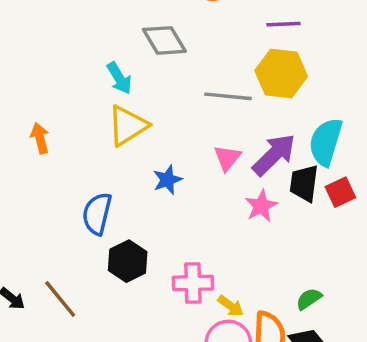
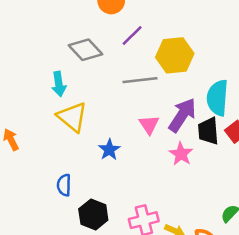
purple line: (283, 24) -> (132, 36), moved, turned -30
cyan arrow: (119, 78) -> (59, 84), turned 35
yellow triangle: (128, 126) -> (72, 117), turned -36
blue semicircle: (97, 214) -> (64, 185), size x0.7

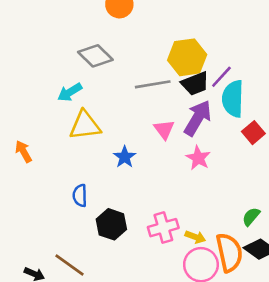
purple line: (132, 36) -> (221, 77), moved
cyan arrow: (59, 84) -> (70, 92), turned 70
yellow triangle: (72, 117) -> (85, 125), turned -44
black trapezoid: (208, 131) -> (195, 84), moved, turned -104

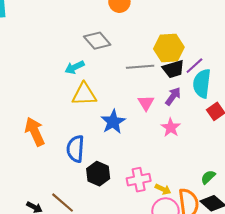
purple arrow: (198, 118) -> (173, 96), size x0.7
orange arrow: (23, 151) -> (35, 132), moved, size x1.6
blue star: (125, 157) -> (113, 122), size x1.4
blue semicircle: (80, 196) -> (75, 149), size x1.5

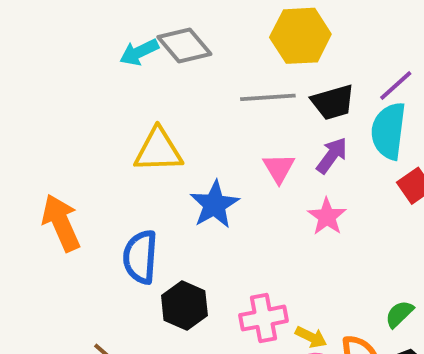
yellow hexagon: (169, 48) -> (300, 36), moved
purple line: (194, 66) -> (396, 86), moved
cyan arrow: (75, 67) -> (139, 52), moved

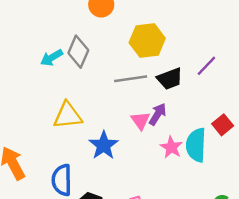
gray diamond: (184, 45) -> (78, 52), turned 68
cyan semicircle: (389, 131) -> (196, 145), moved
purple arrow: (332, 155) -> (158, 114), moved

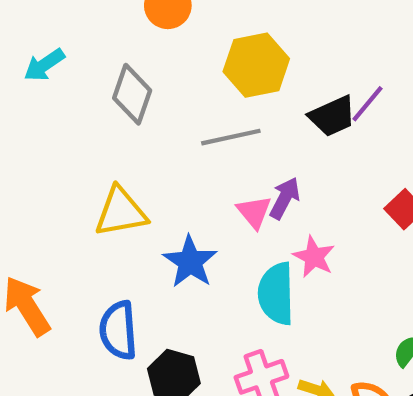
cyan arrow: (52, 58) -> (44, 65), moved
black trapezoid: (170, 79) -> (332, 116), moved
cyan semicircle: (196, 145) -> (276, 294), moved

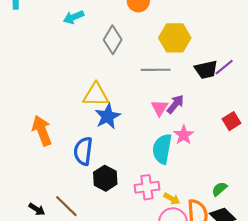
blue star: (190, 262) -> (108, 116), moved

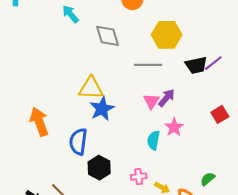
cyan arrow: (74, 17) -> (71, 14), turned 72
gray diamond: (113, 40) -> (108, 36), turned -48
cyan semicircle: (162, 149) -> (153, 140), size x0.7
pink cross: (147, 187) -> (139, 177), size x0.7

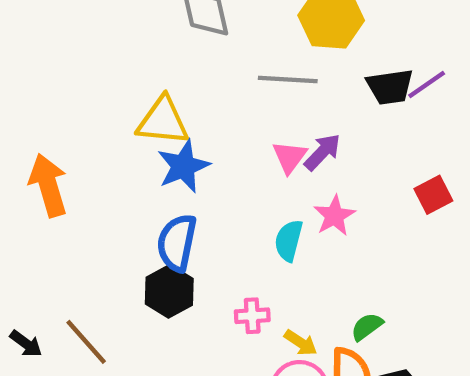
blue semicircle: (78, 142) -> (177, 243), moved
green semicircle: (208, 179) -> (367, 327), moved

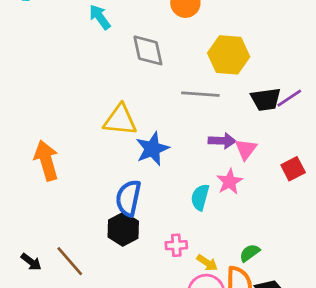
purple arrow: (322, 152) -> (222, 141), turned 48
pink triangle: (290, 157) -> (246, 149), moved
blue star: (183, 166) -> (152, 149), moved

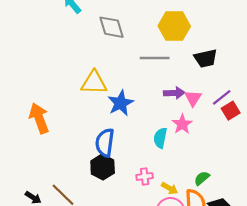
purple line: (289, 98) -> (222, 97), moved

